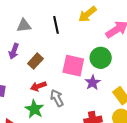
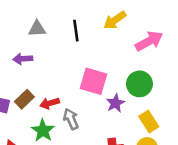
purple arrow: (14, 51) -> (23, 59), turned 63
green circle: (101, 58) -> (139, 84), moved
brown rectangle: (35, 61) -> (24, 99), moved

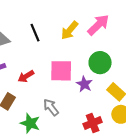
yellow arrow: (115, 20) -> (70, 30), moved
red arrow: (50, 103) -> (26, 76), moved

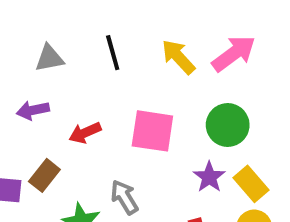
yellow arrow: (70, 30) -> (178, 57), turned 90
purple star: (84, 84) -> (209, 177), moved

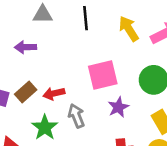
pink square: (152, 131) -> (103, 75), turned -32
red arrow: (85, 133) -> (54, 93), moved
purple star: (209, 177) -> (118, 107), moved

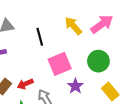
black line: (85, 18) -> (40, 37), moved

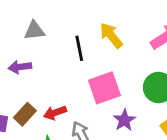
yellow arrow: (73, 26) -> (111, 35), moved

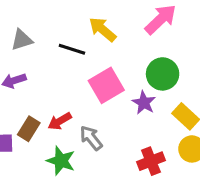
black line: (79, 48) -> (72, 49), turned -50
purple star: (124, 120) -> (144, 103), moved

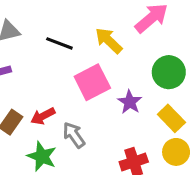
yellow arrow: (103, 29) -> (109, 40), moved
green circle: (163, 74) -> (169, 72), moved

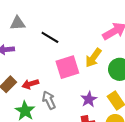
yellow arrow: (109, 40) -> (93, 58), moved, turned -108
purple star: (130, 102) -> (89, 99), moved

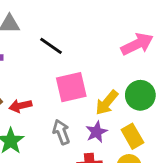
yellow arrow: (93, 58) -> (107, 103), moved
gray arrow: (49, 100) -> (61, 132), moved

